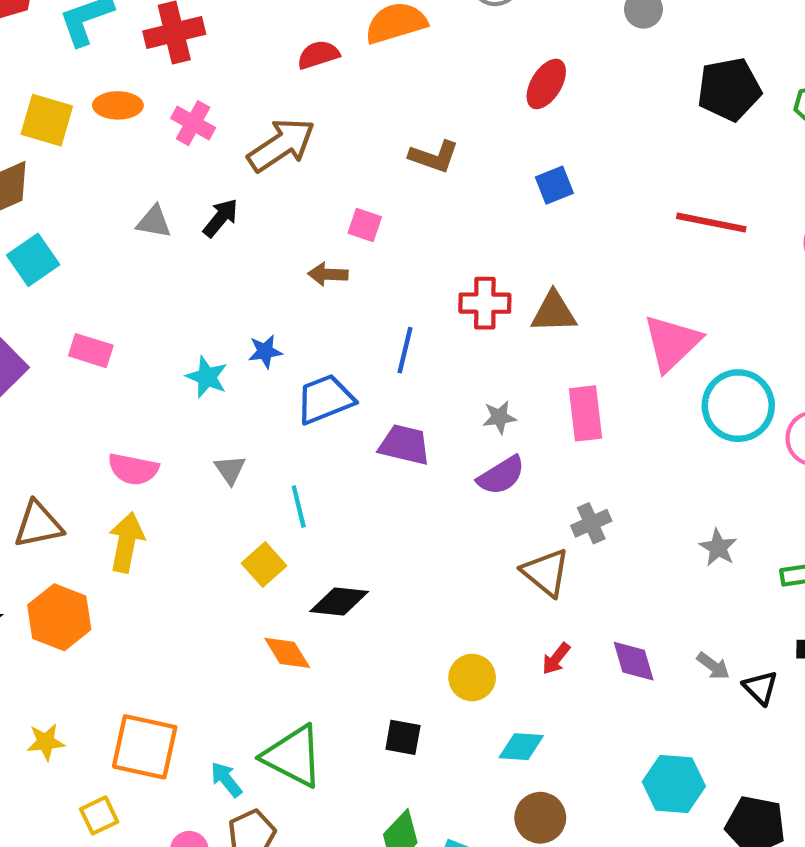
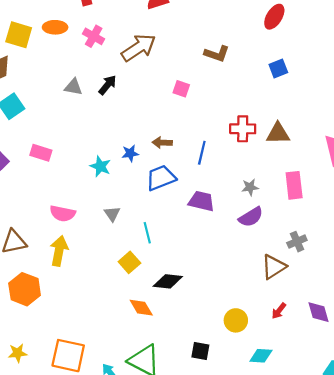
brown arrow: (328, 274) -> (162, 143), moved
brown triangle: (546, 572) -> (274, 267), turned 48

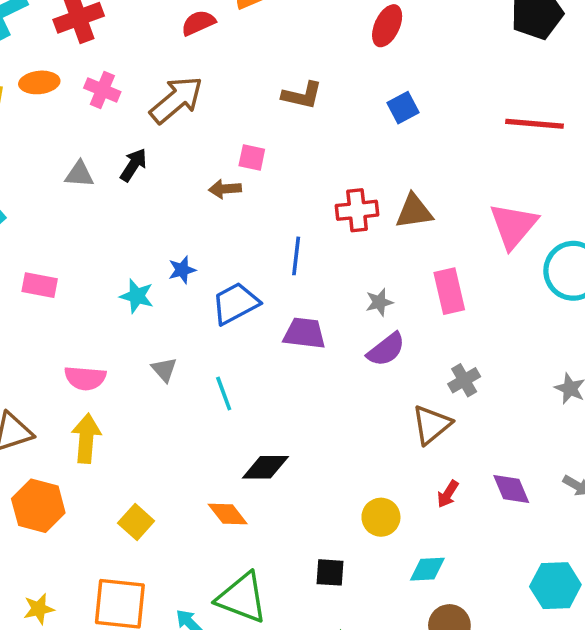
brown arrow: (162, 143) -> (225, 189), moved
yellow square: (129, 262) -> (136, 522), moved

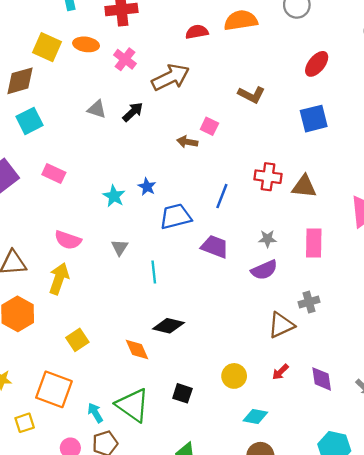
blue square: (403, 108) -> (314, 119), size x1.4
blue star: (182, 270) -> (147, 187), turned 30
black square: (330, 572) -> (182, 393), moved

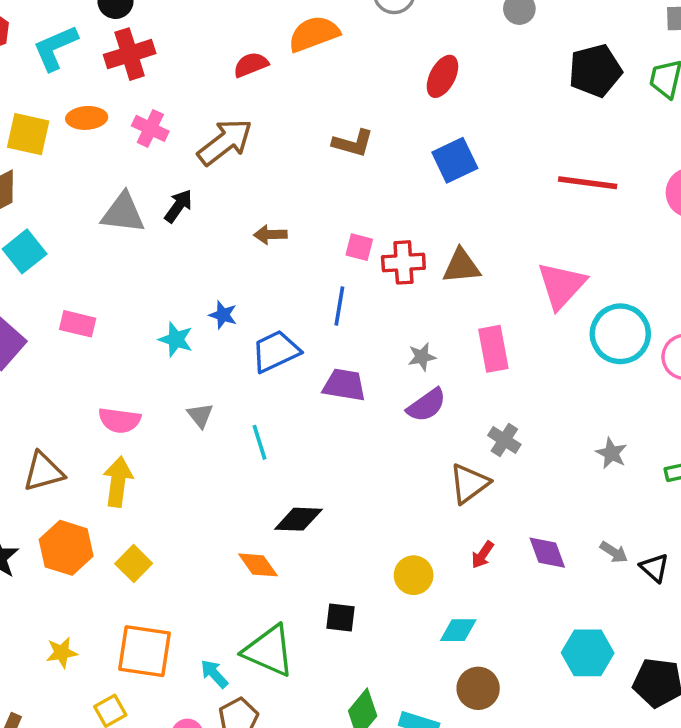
gray triangle: (97, 109) -> (123, 213), size x1.5
pink square: (209, 126) -> (359, 247), moved
gray cross: (309, 302) -> (504, 440), turned -30
yellow square: (77, 340) -> (134, 563), moved

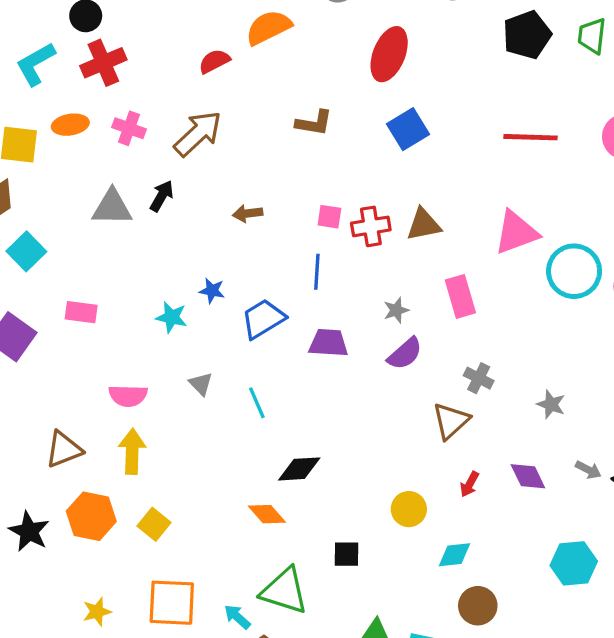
red ellipse: (442, 76) -> (389, 54), size x1.4
pink triangle: (562, 285) -> (516, 233), turned 33
gray star: (611, 453) -> (551, 404), moved

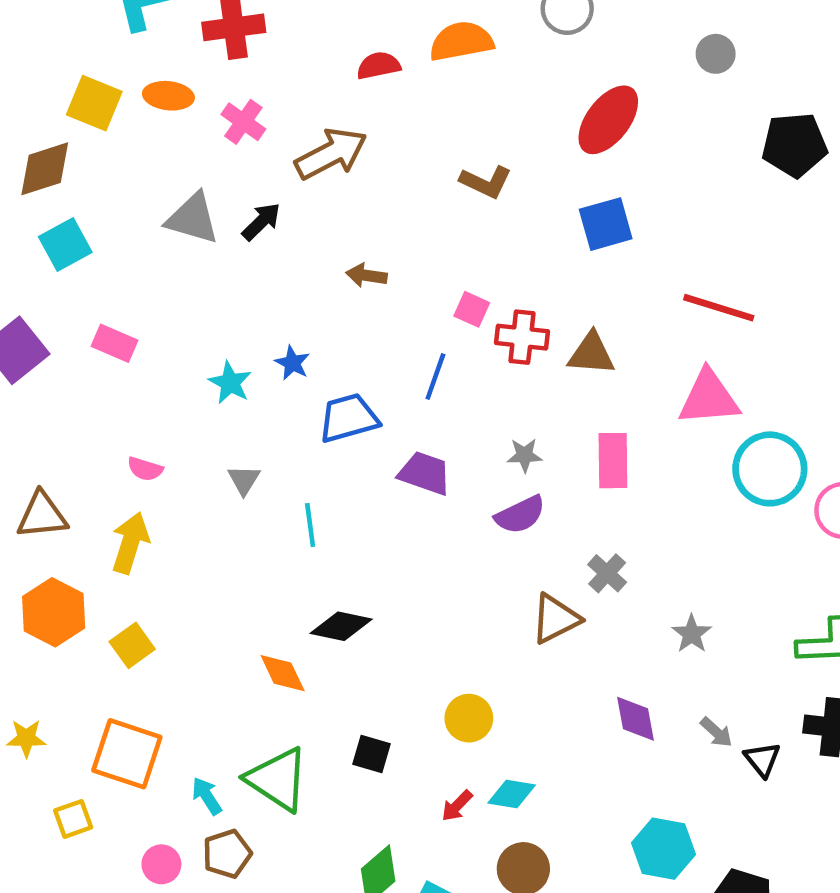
red line: (531, 137) -> (719, 308), moved
pink semicircle: (128, 396) -> (145, 469), size x0.7
red arrow: (469, 484) -> (457, 806), moved

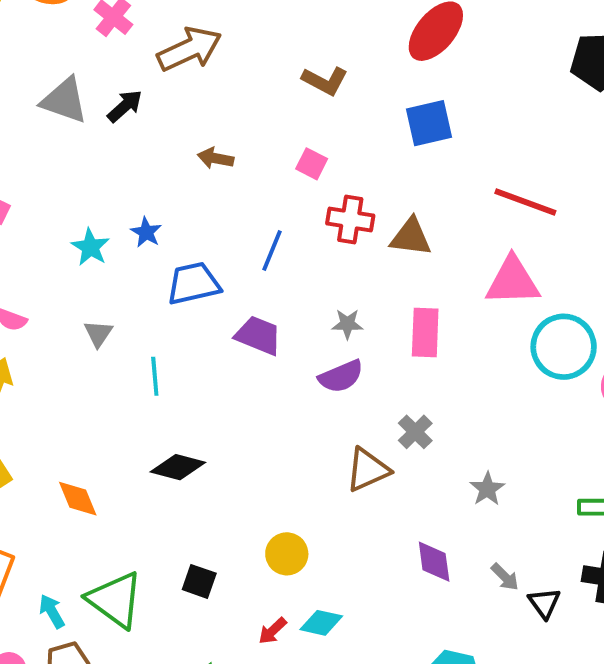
pink square: (472, 309) -> (312, 164), moved
orange diamond: (283, 673) -> (78, 499), moved

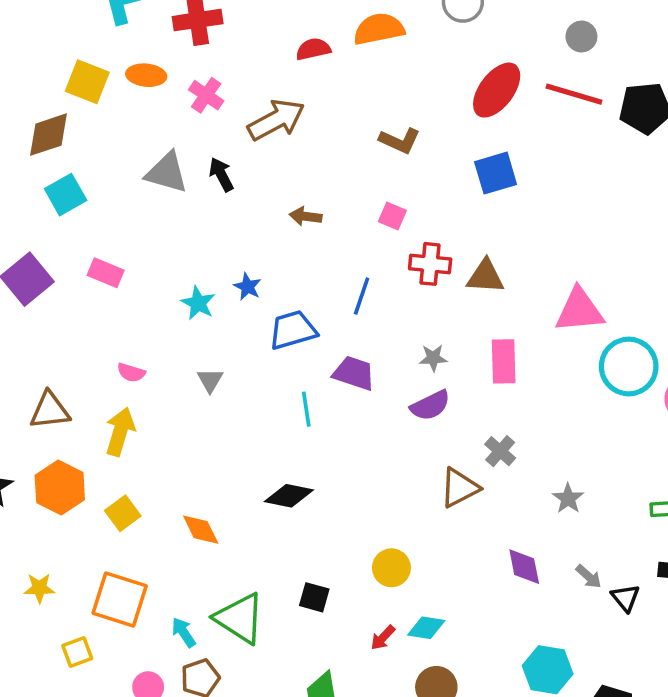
black arrow: (125, 106) -> (221, 174), turned -72
red line: (525, 202) -> (574, 94), moved
cyan line: (155, 376) -> (306, 409), moved

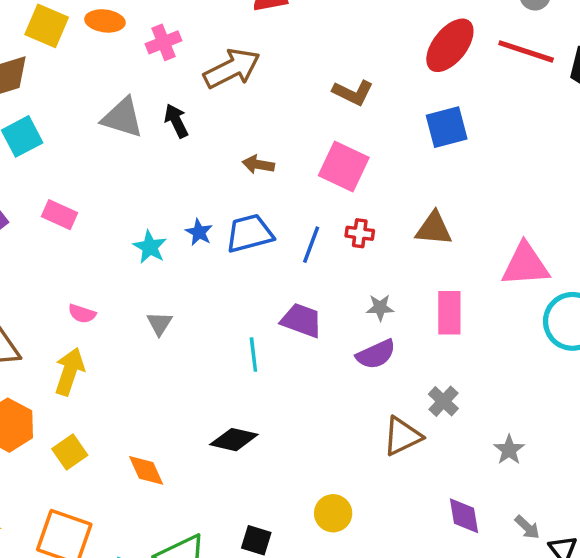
pink cross: (206, 95) -> (163, 42), turned 32
pink square: (392, 216) -> (344, 167), size x1.8
red cross: (430, 264) -> (360, 233), moved, size x0.7
blue trapezoid: (293, 330) -> (250, 233), moved

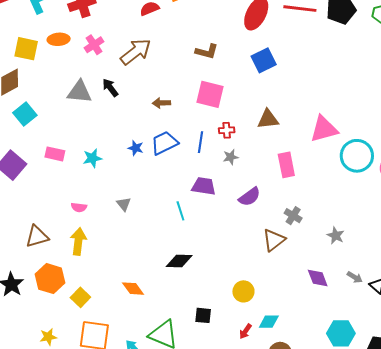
cyan star: (150, 247) -> (92, 158), moved, turned -30
gray star: (380, 308) -> (231, 157), moved
yellow square: (70, 452) -> (80, 297), moved

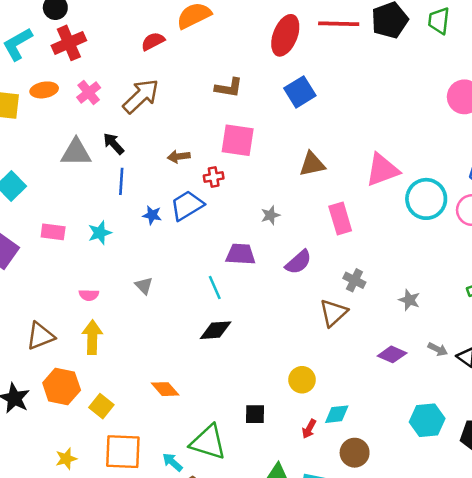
red cross: (227, 130) -> (214, 177), moved
blue line: (200, 142) -> (121, 181), moved
black diamond: (179, 261) -> (216, 330), moved
purple diamond: (318, 278) -> (392, 354), turned -40

